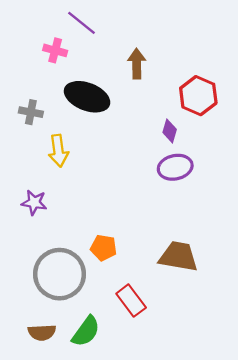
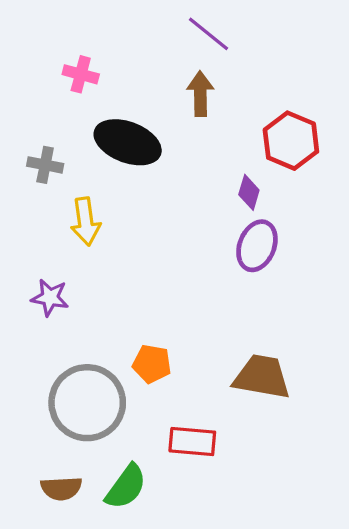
purple line: (82, 23) -> (208, 34), moved
purple ellipse: (175, 167) -> (257, 246), turned -56
red rectangle: (131, 301) -> (192, 441), turned -48

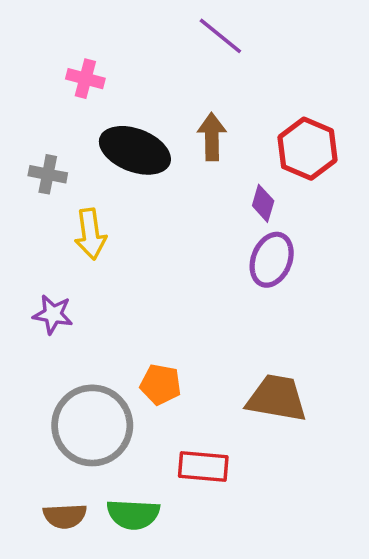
brown arrow: (200, 94) -> (212, 137), moved
green semicircle: (126, 487) -> (133, 514), turned 57

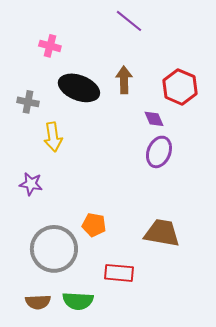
purple diamond: (263, 203) -> (154, 119), turned -40

